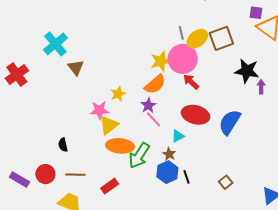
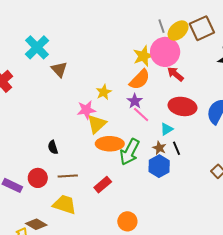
black line: (187, 177) -> (177, 148), moved

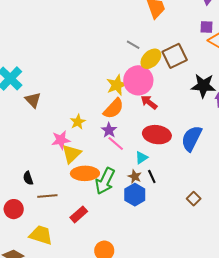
gray line: (162, 26) -> (133, 45), moved, turned -40
brown line: (68, 176) -> (47, 196), moved

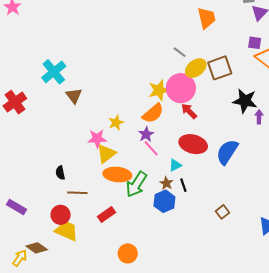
red circle: (14, 209) -> (61, 215), moved

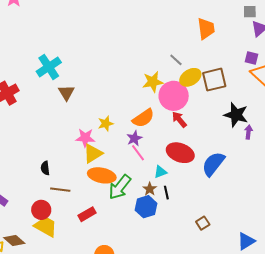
yellow star: (159, 90) -> (153, 82), moved

